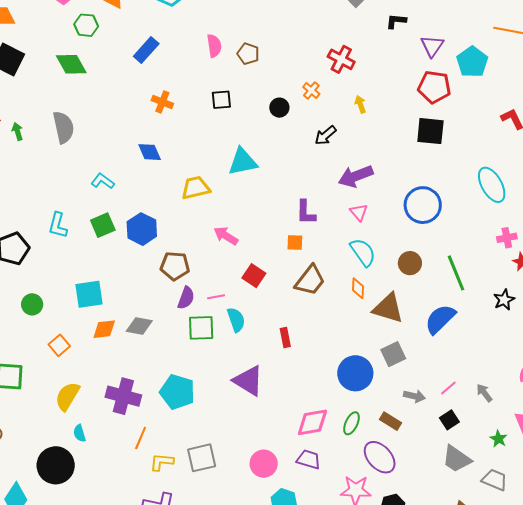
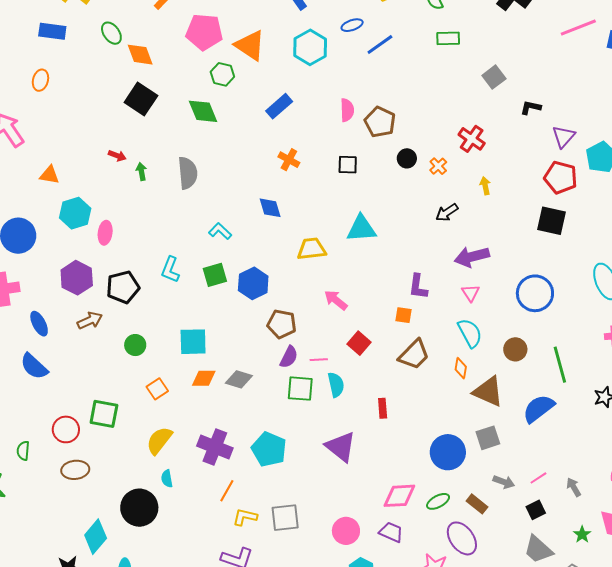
brown pentagon: (248, 54) -> (380, 122), size x1.4
black circle: (279, 108) -> (407, 158), moved
green ellipse: (351, 423) -> (438, 501), turned 30

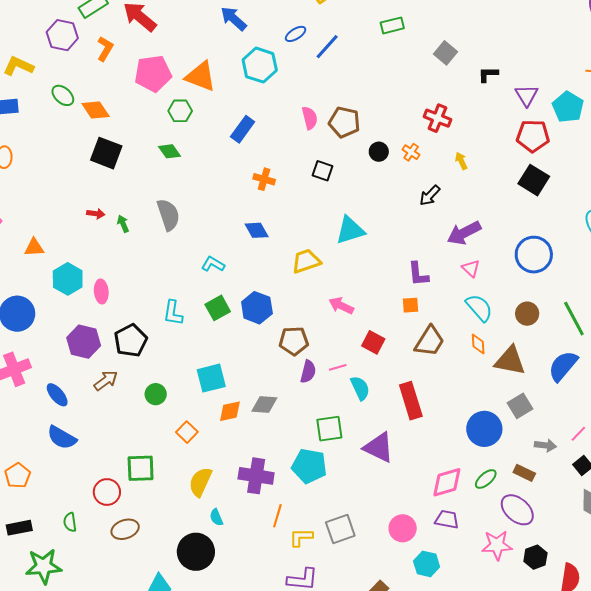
green diamond: (203, 111) -> (169, 151), size x0.7
black square: (348, 165) -> (323, 171), turned 30
black square: (552, 221) -> (534, 180), turned 32
green square: (300, 389) -> (329, 429), moved
red rectangle: (383, 408) -> (411, 401), size x1.8

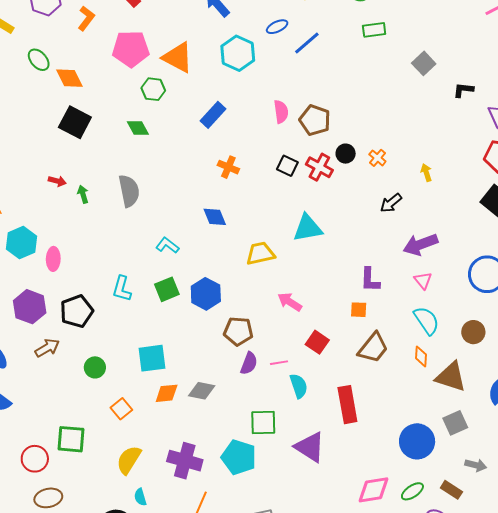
red cross: (437, 118) -> (319, 167), moved

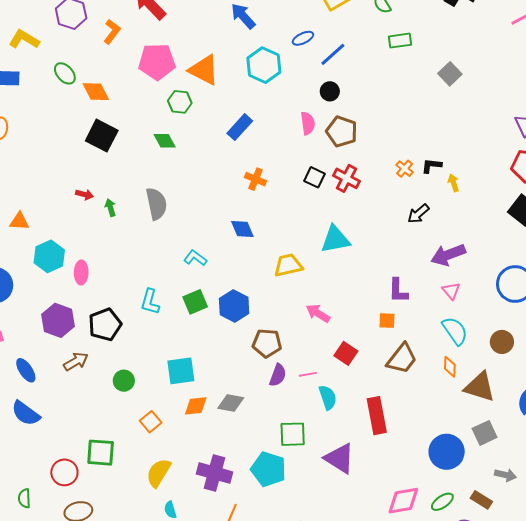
black L-shape: (463, 90) -> (432, 166), moved
black circle: (346, 154) -> (330, 91), moved

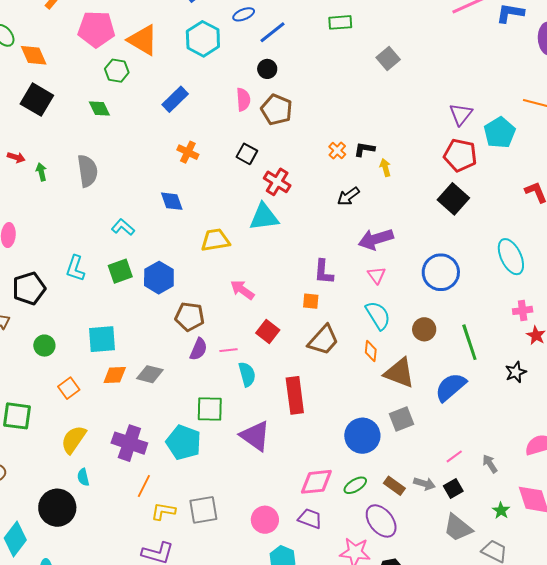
red cross: (346, 178) -> (277, 182), moved
gray arrow: (505, 475) -> (424, 484), moved

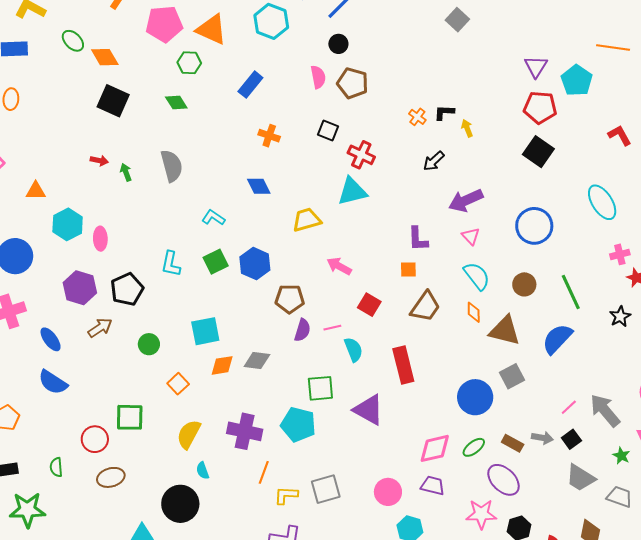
gray arrow: (490, 464) -> (605, 410), size x1.8

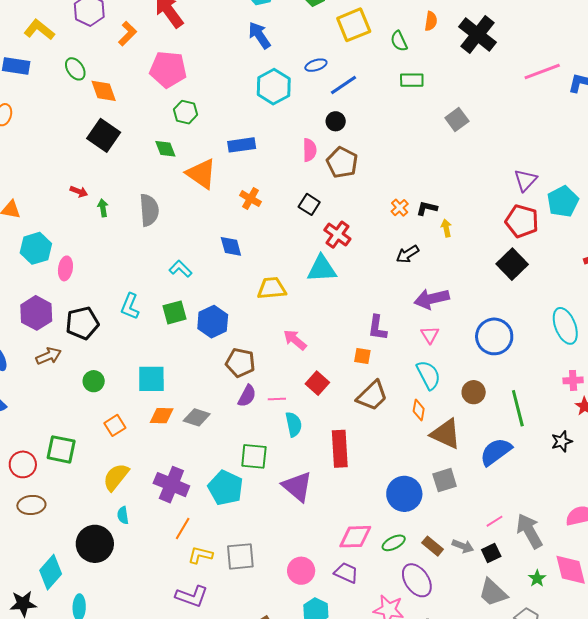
orange triangle: (212, 30) -> (201, 174), moved
blue rectangle: (250, 85) -> (242, 145), turned 32

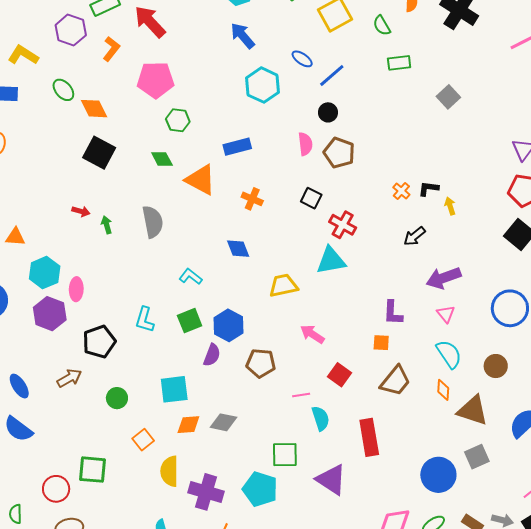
blue ellipse: (316, 65) -> (302, 59), turned 60
purple hexagon: (36, 313) -> (50, 314), moved
purple semicircle: (247, 396) -> (212, 355), moved
yellow semicircle: (116, 477) -> (169, 471), moved, turned -32

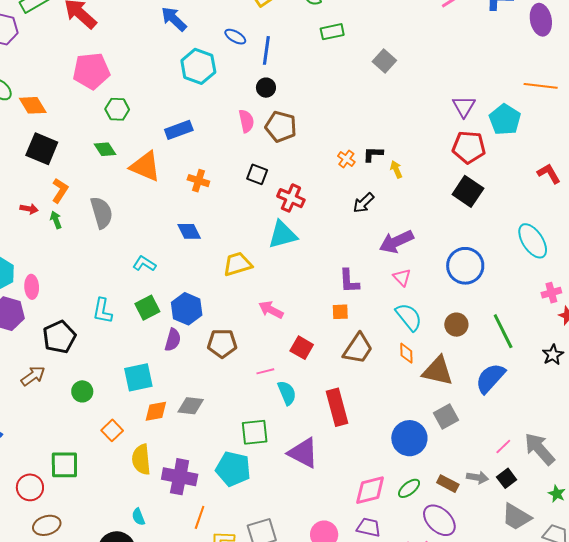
orange L-shape: (111, 49) -> (60, 191), moved
blue line: (332, 76) -> (266, 50), turned -36

